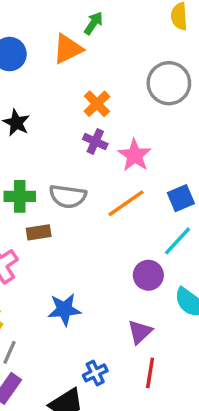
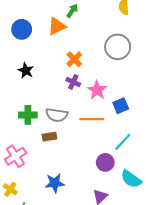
blue square: (181, 198) -> (121, 106), moved
orange line: (126, 203) -> (92, 119), turned 35
brown rectangle: (39, 232) -> (50, 137), moved

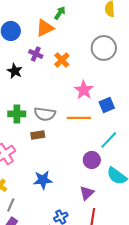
purple cross: (73, 82) -> (36, 54), moved

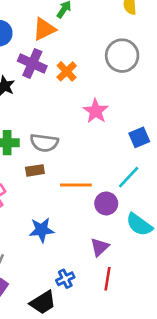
purple cross: (36, 54) -> (32, 64), size x1.5
blue square: (107, 105) -> (139, 137), moved
orange line: (79, 118) -> (76, 185), moved

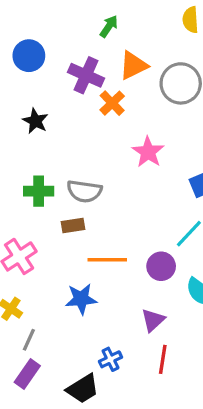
orange triangle: (44, 29) -> (133, 65), moved
purple cross: (32, 64) -> (86, 75), moved
orange line: (76, 185) -> (107, 260), moved

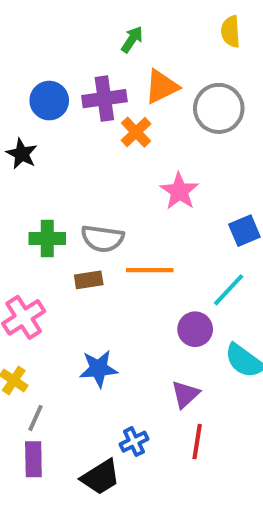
blue circle: (29, 56) -> (49, 101), moved
purple cross: (86, 75) -> (104, 99), turned -32
black star: (35, 121) -> (22, 154), moved
orange line: (107, 260) -> (150, 270), moved
purple rectangle: (27, 374) -> (33, 459), turned -36

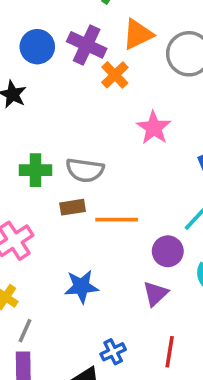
purple cross: (104, 99) -> (87, 45), turned 33
orange line: (150, 270) -> (117, 220), moved
purple triangle: (185, 394) -> (155, 294), moved

